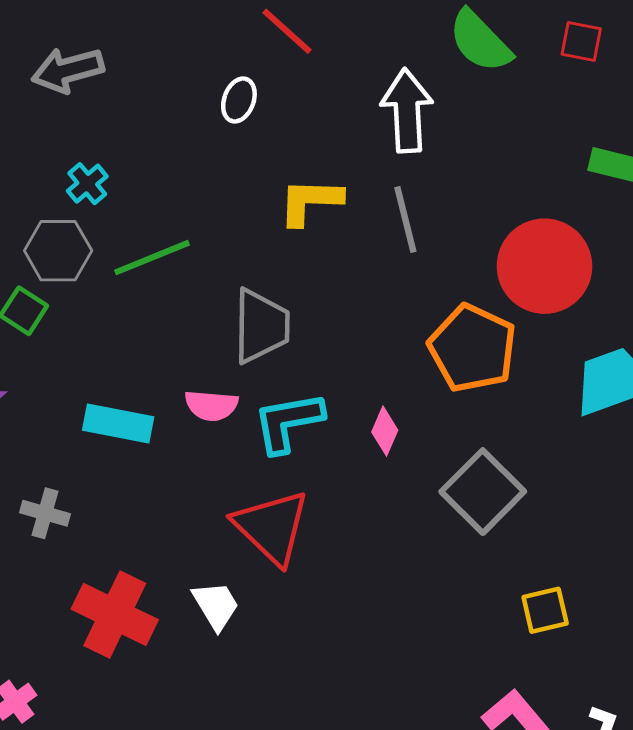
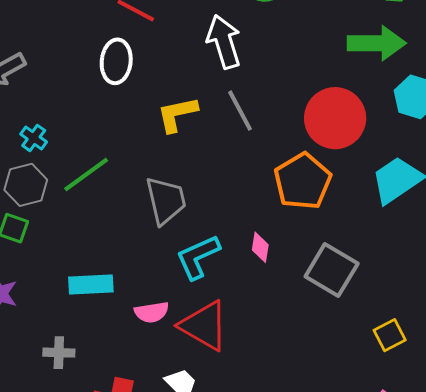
white ellipse: (239, 100) -> (116, 61), size x1.5
orange pentagon: (472, 348) -> (303, 181), turned 30
pink semicircle: (211, 405) -> (152, 312), moved

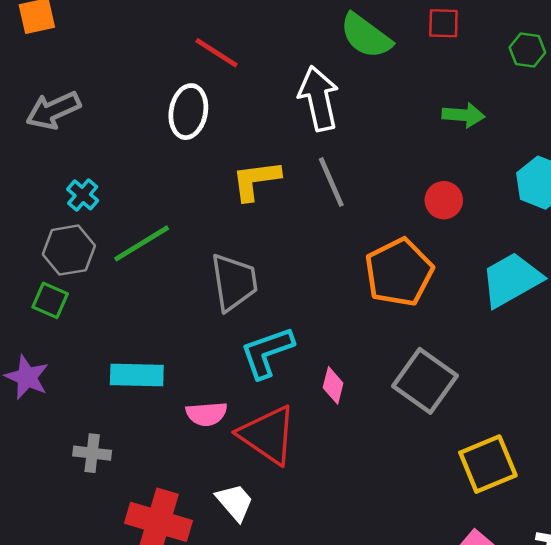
green arrow: (377, 43) -> (463, 115), moved, size x0.6
red circle: (335, 118) -> (444, 200), size x0.5
pink diamond: (260, 247) -> (333, 385), moved
yellow square: (390, 335) -> (488, 464), size x1.5

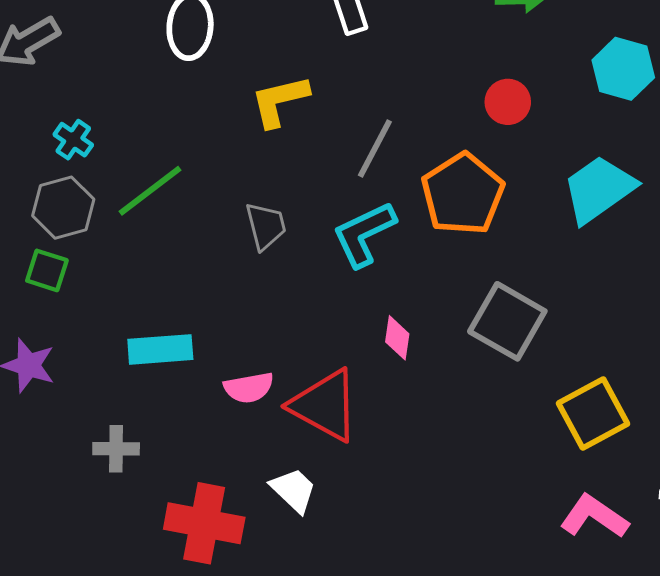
gray line: (331, 182) -> (375, 149), moved, turned 57
gray trapezoid: (234, 282) -> (266, 226), size x0.7
cyan L-shape: (267, 352) -> (364, 234), moved

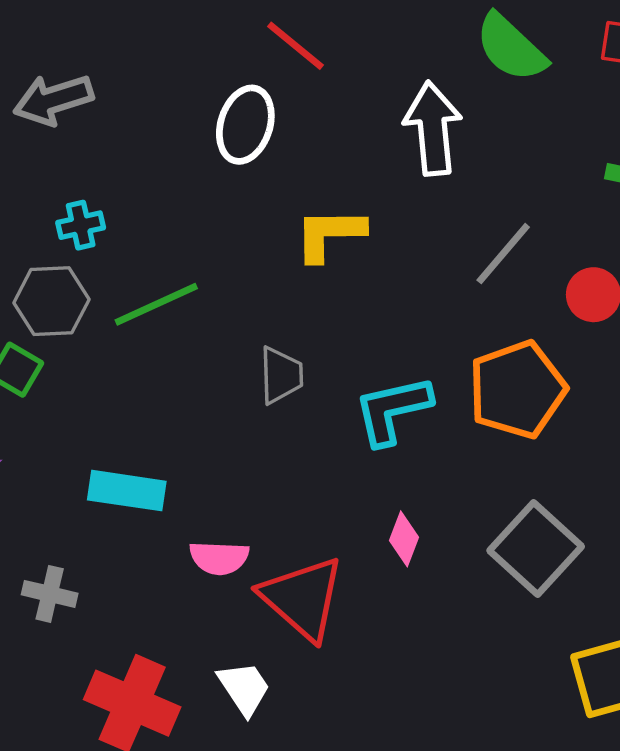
cyan cross: (73, 140) -> (81, 225), turned 30
gray line: (375, 149) -> (503, 254), moved

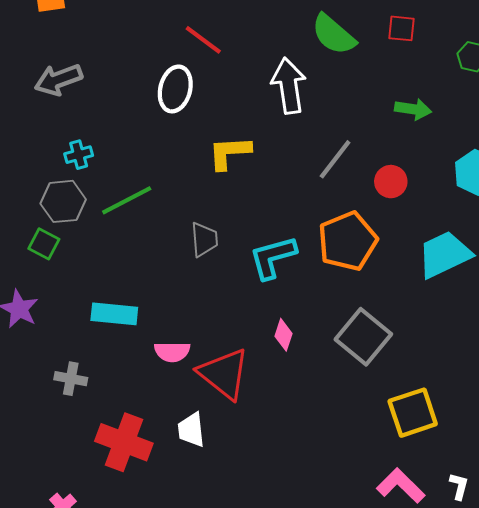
white trapezoid: (244, 688) -> (191, 430), turned -150

